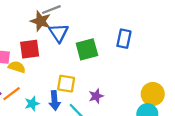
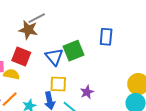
blue triangle: (59, 33) -> (54, 57), moved
red square: (30, 49) -> (21, 57), turned 36

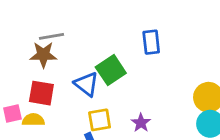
gray line: (37, 18) -> (52, 36), turned 30

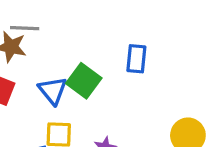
green square: (111, 70) -> (84, 81), turned -32

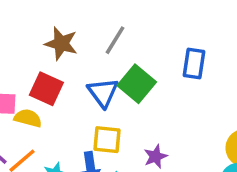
gray line: (25, 28) -> (115, 40), moved, turned -64

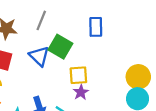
yellow square: (107, 140) -> (78, 75), moved

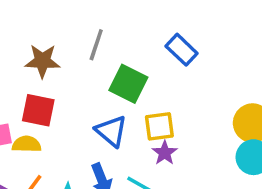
blue rectangle: (96, 27) -> (182, 50), turned -42
blue triangle: (39, 56) -> (111, 131), moved

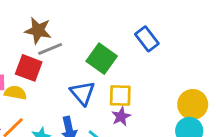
gray line: (96, 45) -> (50, 49), moved, turned 40

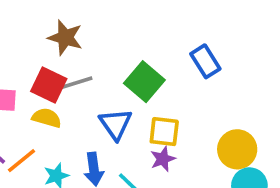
gray line: (50, 49) -> (76, 83), moved
yellow semicircle: (15, 93) -> (47, 118), moved
yellow circle: (193, 104) -> (237, 149), moved

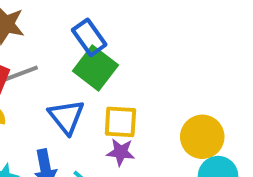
blue rectangle: (205, 61) -> (89, 37), moved
purple star: (163, 159) -> (121, 152), turned 30

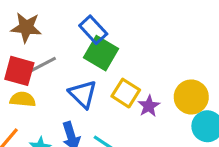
yellow square: (120, 122) -> (126, 93), turned 36
purple star: (121, 152) -> (149, 106), moved, turned -30

